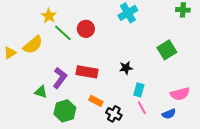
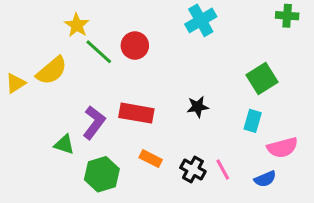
cyan rectangle: (139, 90) -> (253, 121), moved
black cross: (114, 114) -> (193, 170), moved

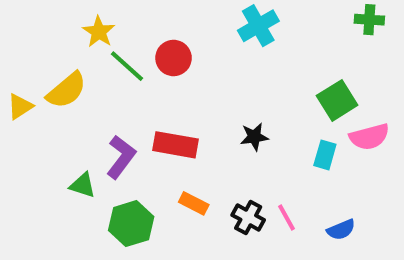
pink semicircle: (282, 148) -> (369, 137), moved

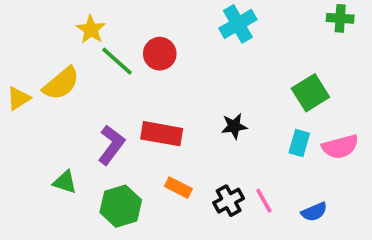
pink semicircle: (369, 137) -> (340, 147), moved
green triangle: (83, 185) -> (65, 182), moved
black cross: (248, 218) -> (229, 201), turned 32

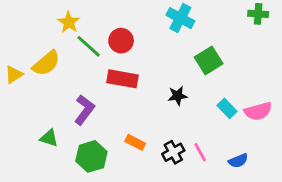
cyan cross: (238, 24) -> (180, 18), turned -32
green square: (310, 93) -> (209, 60), moved
red rectangle: (162, 134) -> (122, 79), moved
cyan rectangle: (299, 143) -> (227, 108), turned -60

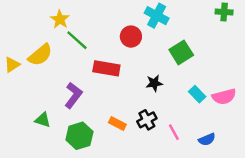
red circle: (121, 41) -> (131, 37), moved
black cross: (173, 152) -> (147, 120), moved

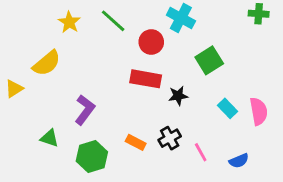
green line: (77, 40) -> (113, 21), moved
yellow triangle: (12, 65) -> (14, 89), moved
red rectangle: (106, 68) -> (146, 79), moved
pink semicircle: (224, 97) -> (259, 111), turned -85

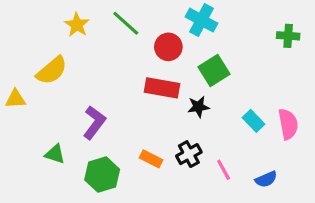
green cross: (259, 14) -> (288, 36), moved
green square: (209, 60) -> (214, 71), moved
yellow triangle: (14, 89) -> (15, 99), turned 30

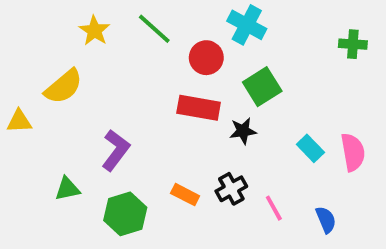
green triangle: (55, 154) -> (67, 189), turned -30
blue semicircle: (266, 179) -> (326, 220), turned -90

